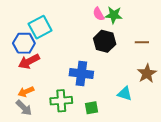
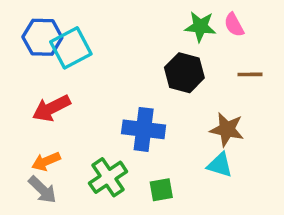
pink semicircle: (99, 14) -> (234, 25), moved
blue hexagon: (24, 43) -> (42, 37), moved
brown star: (147, 73) -> (227, 129), moved, turned -30
green cross: (61, 101) -> (108, 177), turned -30

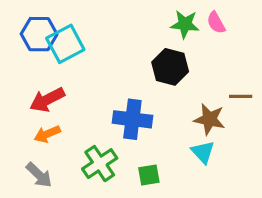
brown line: (250, 74) -> (241, 96), moved
orange arrow: (46, 161) -> (47, 134), moved
cyan triangle: (220, 165) -> (203, 152), turned 30

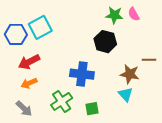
blue hexagon: (39, 34) -> (16, 34), moved

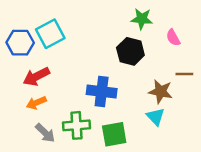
pink semicircle: (134, 14) -> (173, 38), moved
green cross: (62, 101) -> (77, 125), turned 30
gray arrow: (24, 109) -> (45, 133), moved
green square: (92, 109) -> (114, 134), size x1.5

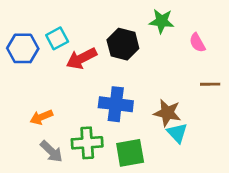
cyan square: (50, 34) -> (57, 38), size x0.7
black hexagon: (130, 51) -> (123, 44), moved
red arrow: (36, 76) -> (81, 58), moved
brown star: (161, 92) -> (167, 113), moved

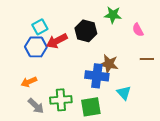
blue hexagon: (23, 48) -> (36, 47), moved
blue cross: (116, 104) -> (97, 76), moved
brown star: (167, 113) -> (109, 64), moved

